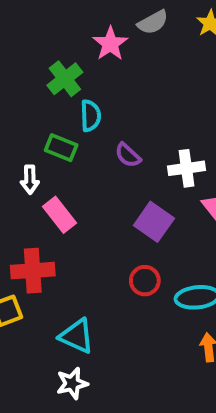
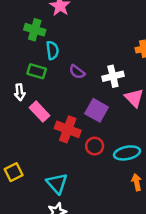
green cross: (65, 79) -> (35, 30), turned -30
red cross: (33, 271) -> (68, 129), moved, turned 30
cyan triangle: (77, 336) -> (57, 183), turned 30

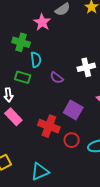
white cross: (113, 76) -> (86, 67), moved
pink rectangle: (40, 112) -> (13, 117), moved
cyan triangle: (57, 183) -> (40, 172), turned 48

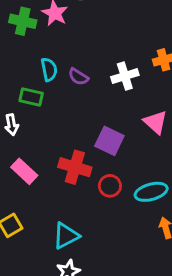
green cross: (21, 42) -> (23, 21), moved
purple semicircle: (57, 78) -> (78, 77), moved
pink rectangle: (13, 117) -> (24, 171), moved

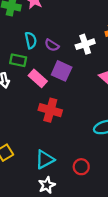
purple square: (109, 141) -> (62, 71), moved
pink rectangle: (24, 171) -> (38, 78), moved
red circle: (110, 186) -> (81, 167), moved

